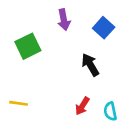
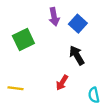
blue square: (104, 28) -> (78, 24), moved
red arrow: (82, 106) -> (62, 83), moved

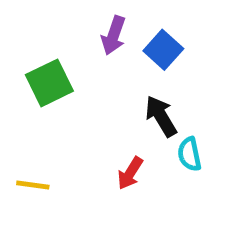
purple arrow: (54, 17) -> (113, 35), turned 30
cyan semicircle: (94, 95) -> (189, 154), moved

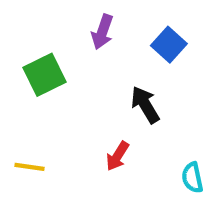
blue square: (163, 50) -> (169, 45), moved
cyan semicircle: (189, 154) -> (192, 178), moved

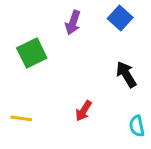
blue square: (169, 45) -> (120, 18), moved
black arrow: (145, 105) -> (126, 74), moved

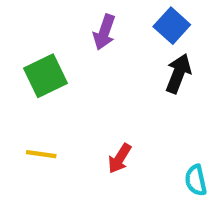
black arrow: (126, 74) -> (178, 74), moved, turned 52
yellow line: (21, 118) -> (41, 154), moved

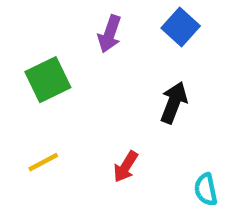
black arrow: (178, 74) -> (174, 103), moved
yellow line: (41, 154) -> (43, 162), turned -36

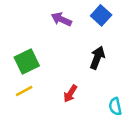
purple arrow: (110, 34) -> (61, 19), turned 96
green square: (48, 80) -> (27, 62), moved

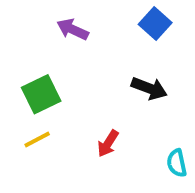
purple arrow: (61, 19) -> (73, 29), moved
black arrow: (97, 58) -> (149, 88), turned 90

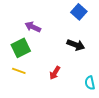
purple arrow: (73, 29) -> (33, 27), moved
yellow line: (37, 139) -> (19, 71), turned 48

